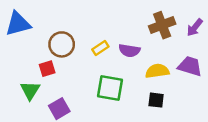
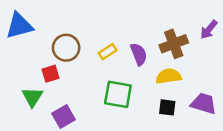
brown cross: (162, 25) -> (174, 44), moved
purple semicircle: (129, 50) -> (139, 54), turned -120
purple trapezoid: (190, 66) -> (204, 104), moved

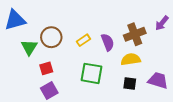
red square: (51, 74) -> (46, 68), moved
green triangle: (32, 97) -> (29, 47), moved

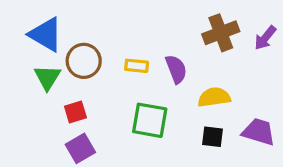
blue triangle: (15, 20) -> (46, 34), moved, turned 45
brown cross: (135, 34) -> (221, 33), moved
yellow rectangle: (83, 40) -> (137, 66), turned 40

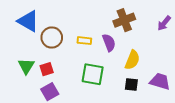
brown cross: (221, 33) -> (124, 20), moved
green triangle: (47, 77) -> (26, 66), moved
yellow semicircle: (214, 97) -> (132, 60), turned 120

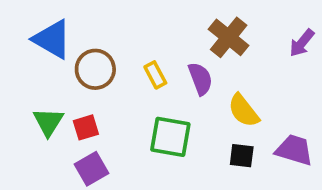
brown cross: (124, 20) -> (229, 37), turned -30
yellow rectangle: (84, 41) -> (155, 75), turned 56
yellow semicircle: (132, 60) -> (244, 111), turned 120

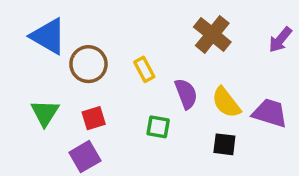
purple semicircle: (200, 79) -> (186, 94), moved
red square: (86, 127) -> (94, 118), moved
green square: (170, 137) -> (158, 127), size x0.6
purple trapezoid: (294, 150) -> (270, 113), moved

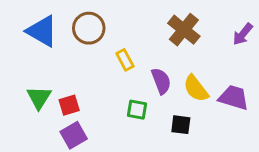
brown circle: (88, 64) -> (89, 28), moved
red square: (94, 118) -> (69, 105), moved
black square: (224, 144) -> (181, 125), moved

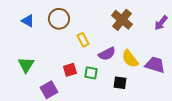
blue triangle: (42, 31) -> (28, 21), size x0.6
purple semicircle: (161, 81) -> (107, 54), turned 84
red square: (69, 105) -> (70, 70), moved

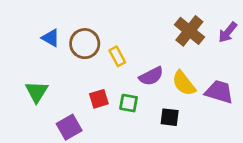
brown circle: (59, 19) -> (85, 44), moved
brown cross: (122, 20) -> (189, 31), moved
blue triangle: (28, 21) -> (51, 38), moved

